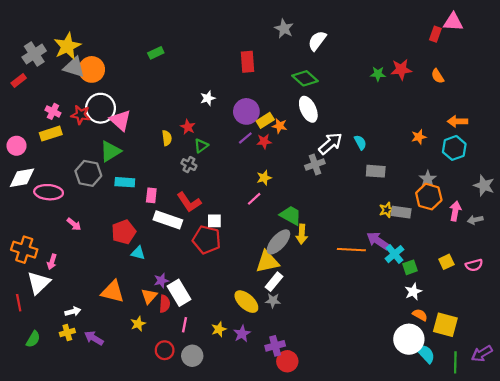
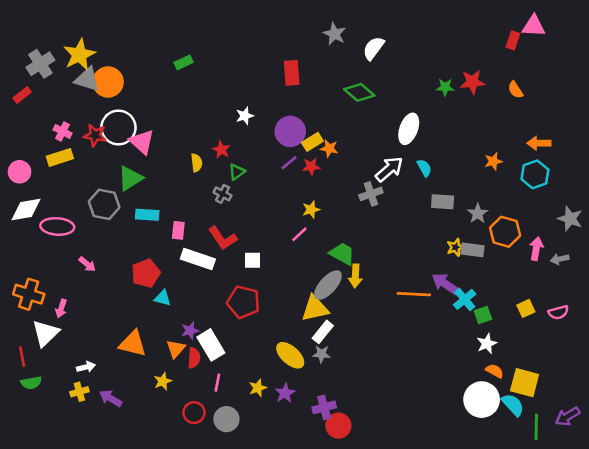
white ellipse: (308, 109) -> (409, 129), moved, turned 45
gray star: (428, 179) -> (478, 213), moved
red pentagon: (207, 240) -> (243, 302), moved
green semicircle: (33, 339) -> (31, 383), moved, turned 49
cyan semicircle: (425, 354) -> (513, 405), moved

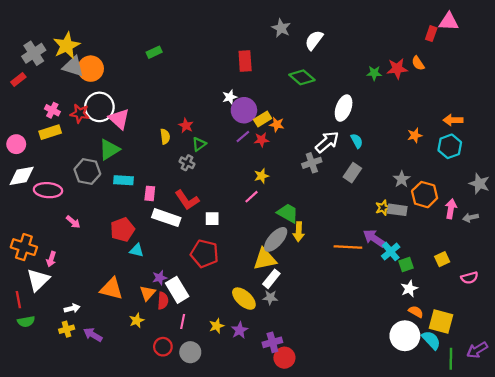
orange semicircle: (515, 90) -> (418, 63), moved
white star: (245, 116) -> (230, 97), moved
gray rectangle: (443, 202) -> (352, 173), moved, turned -60
pink semicircle: (558, 312) -> (469, 278), moved

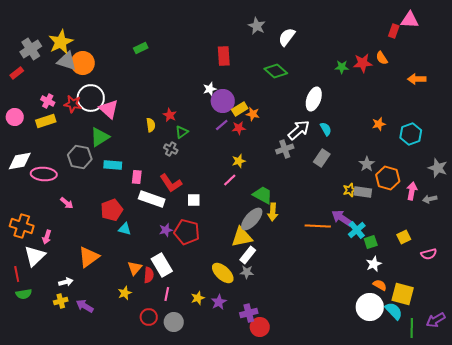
orange arrow: (453, 120) -> (417, 79), moved
pink circle: (16, 144) -> (15, 117), moved
purple star: (160, 278) -> (166, 230), moved
orange triangle: (111, 289) -> (89, 257), moved, turned -50

